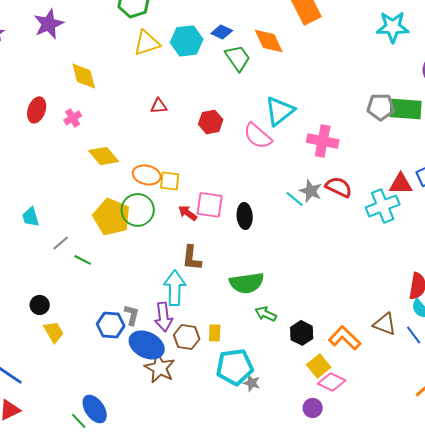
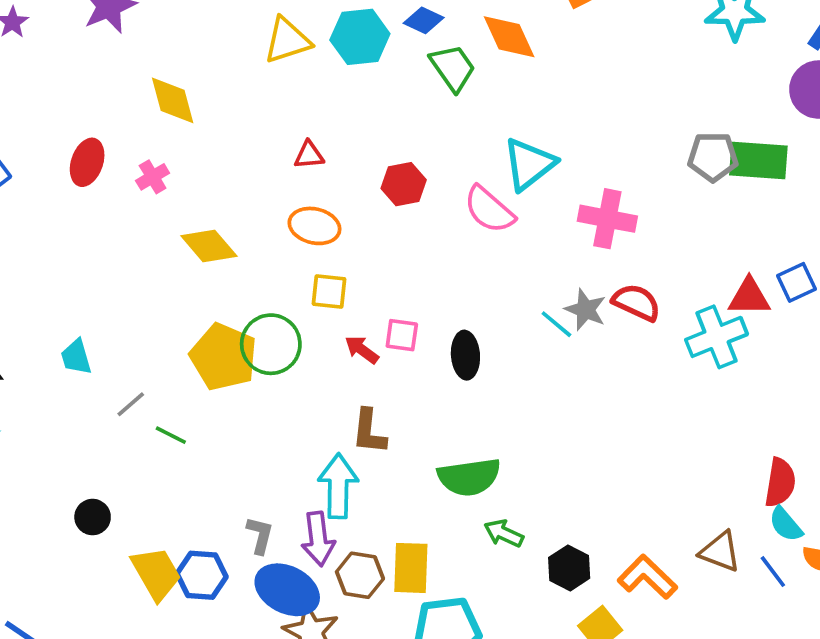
orange ellipse: (147, 175) -> (314, 226), moved
pink square: (210, 205) -> (402, 335), size x0.7
blue hexagon: (111, 325) -> (202, 575), moved
yellow trapezoid: (54, 332) -> (156, 573), moved, size x1.4
yellow rectangle: (215, 333) -> (411, 568), size x1.6

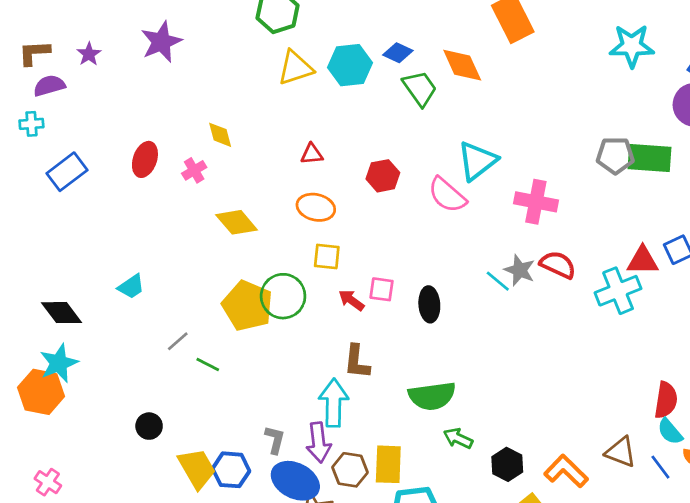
yellow diamond: (173, 100) -> (220, 135), moved, size x0.7
cyan trapezoid: (76, 357) -> (131, 287), moved, turned -108

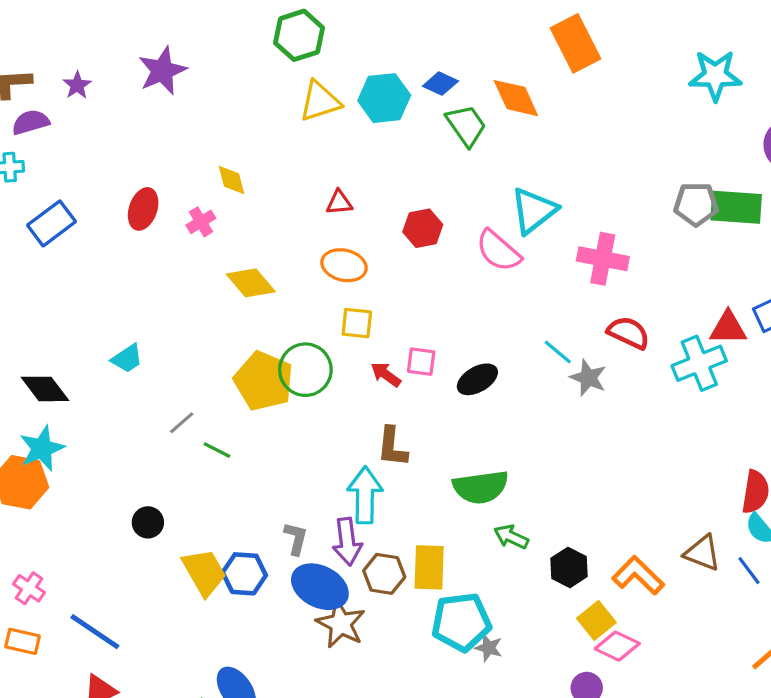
gray star: (520, 270) -> (588, 378), moved
black ellipse: (429, 304) -> (477, 379), turned 64

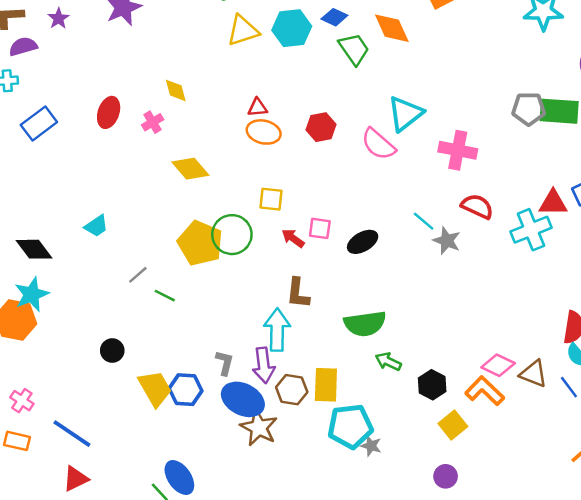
orange ellipse: (344, 265) -> (264, 132), moved
pink diamond: (617, 646) -> (498, 365), moved

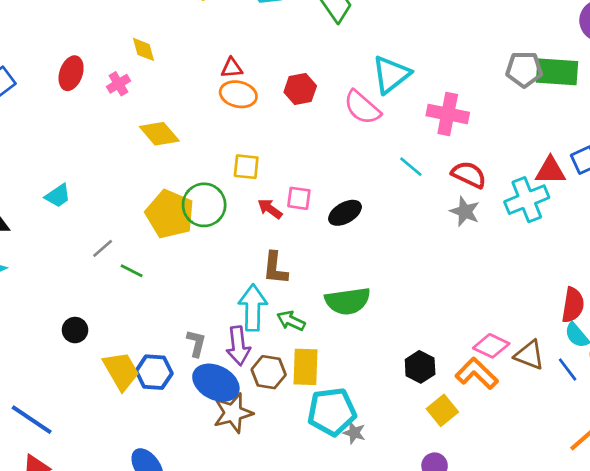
cyan line: (424, 221) -> (411, 167), moved
gray star: (447, 241) -> (465, 211), moved
green arrow: (388, 362) -> (291, 321), moved
brown star: (259, 427) -> (233, 413), turned 30

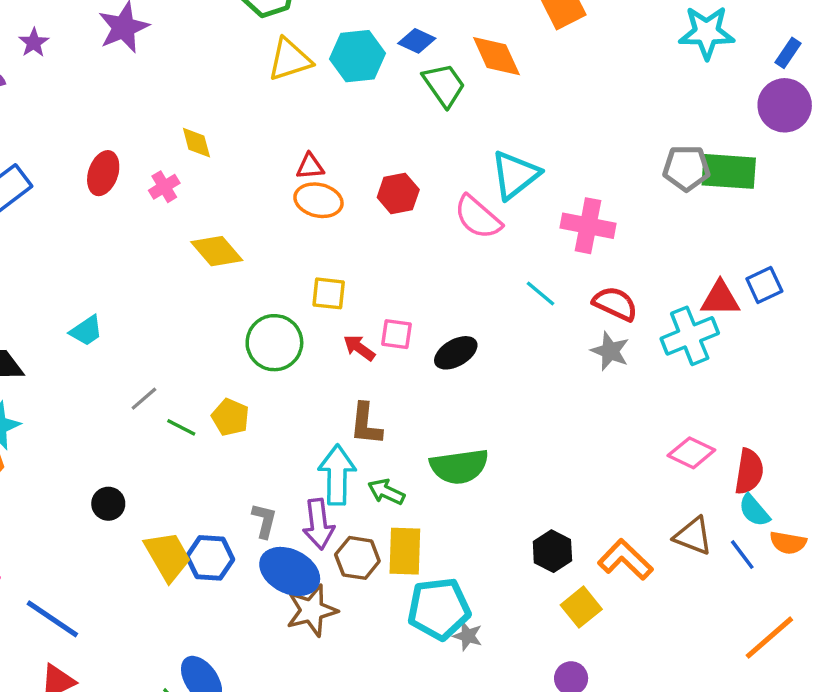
yellow pentagon: (170, 214) -> (230, 417), moved, size x0.6
pink diamond: (491, 346) -> (691, 453), moved

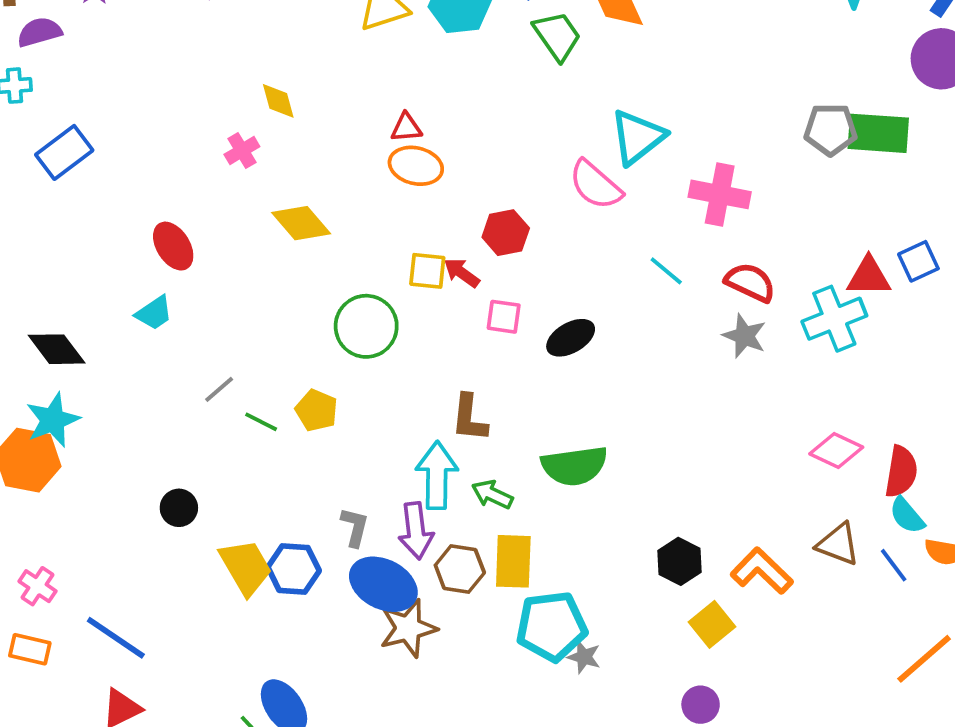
red ellipse: (103, 173) -> (173, 246), moved, turned -51
red hexagon: (398, 193) -> (506, 233), moved
red arrow: (359, 348) -> (462, 273), moved

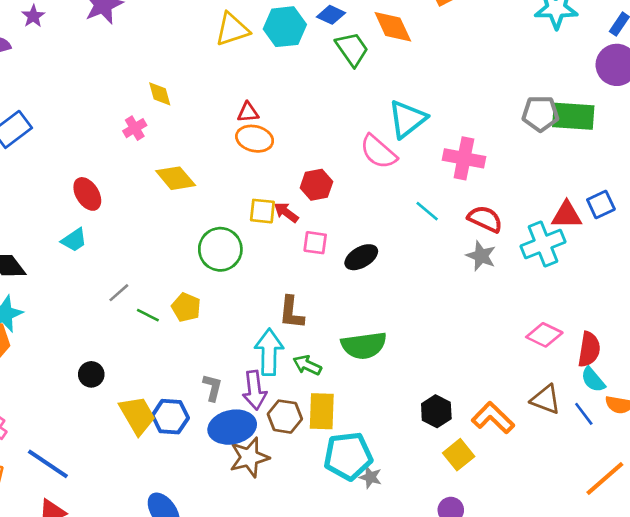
blue ellipse: (383, 584) -> (232, 427), turned -39

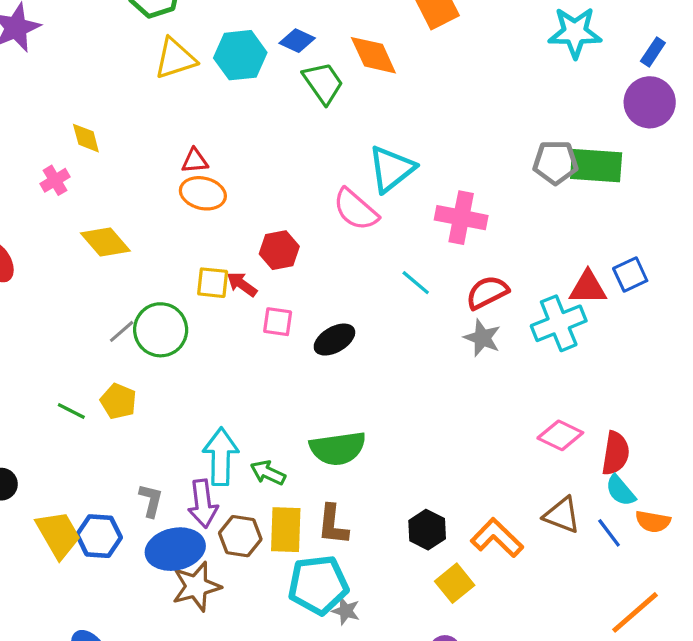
red semicircle: (485, 219) -> (487, 292), turned -52
gray line: (119, 293) -> (122, 331), moved
brown L-shape: (291, 312) -> (333, 525), moved

